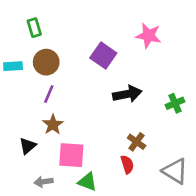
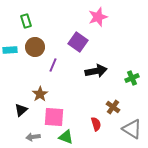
pink star: (148, 36) -> (98, 17), moved, turned -30
purple line: (49, 94) -> (53, 65), moved
brown cross: (137, 142) -> (113, 107), moved

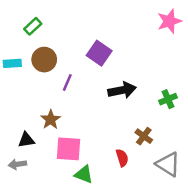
pink star: (98, 17) -> (169, 21), moved
green rectangle: (26, 21) -> (33, 26), turned 64
black triangle: (21, 110) -> (26, 140), turned 32
gray arrow: (33, 137) -> (17, 164), moved

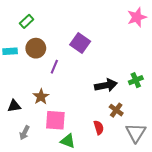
black arrow: (122, 90) -> (106, 85), moved
black triangle: (26, 140) -> (14, 106), moved
gray arrow: (17, 164) -> (24, 133), moved, turned -56
gray triangle: (168, 164) -> (136, 133), turned 30

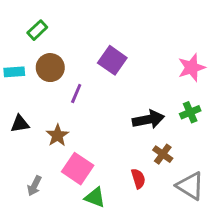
pink star: (137, 17) -> (192, 68), moved
black triangle: (14, 106) -> (20, 124), moved
pink square: (55, 120) -> (78, 169), turned 30
gray triangle: (136, 133) -> (190, 186), turned -30

